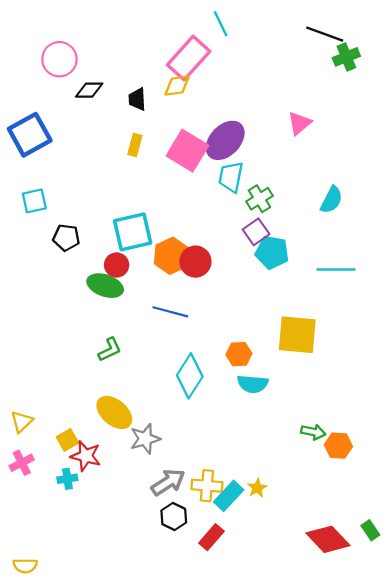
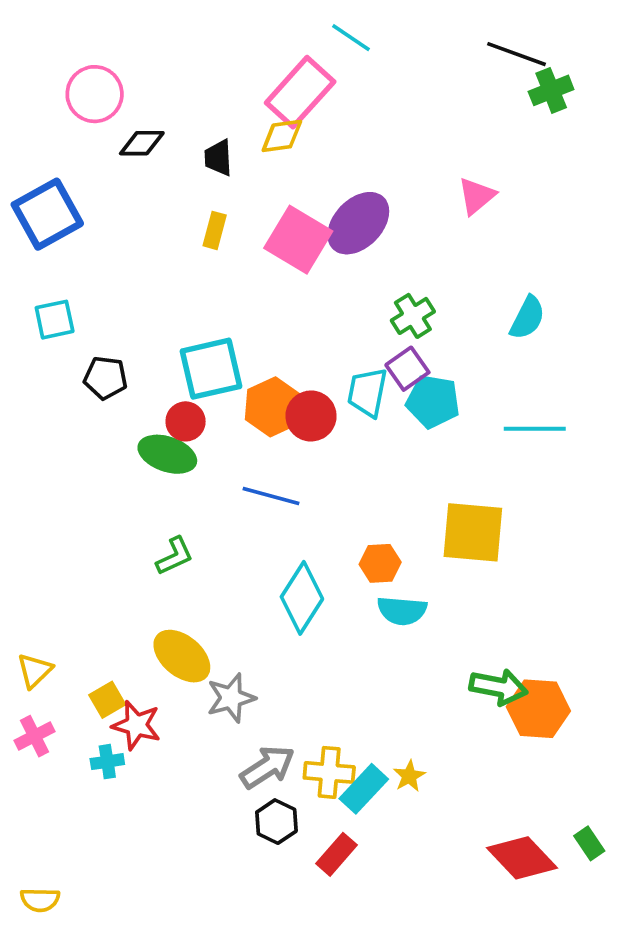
cyan line: (221, 24) -> (351, 38), turned -30
cyan trapezoid: (231, 177) -> (367, 392), moved
green arrow: (313, 432) -> (498, 687), size x1.4
orange hexagon: (338, 446) -> (538, 709), size x1.4

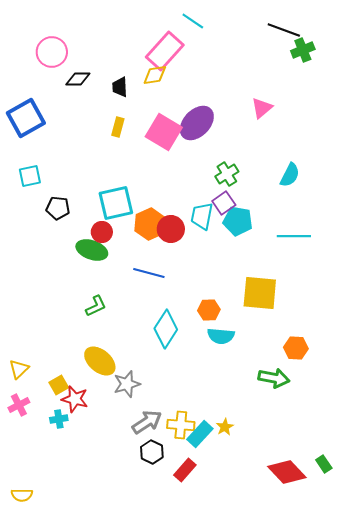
orange hexagon: (538, 709) -> (296, 348), moved, size x0.7

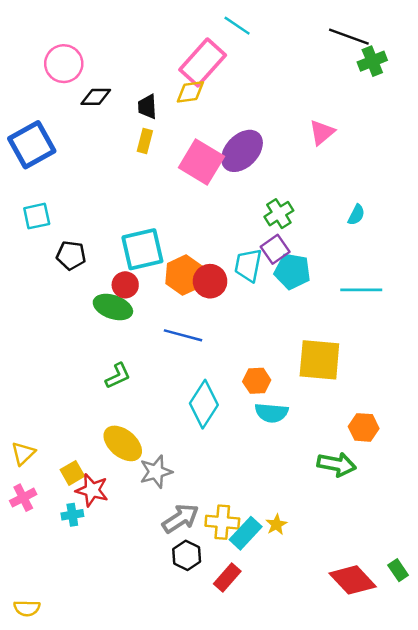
yellow rectangle: (118, 127) -> (145, 141), moved
cyan semicircle: (290, 175) -> (356, 215), size x0.7

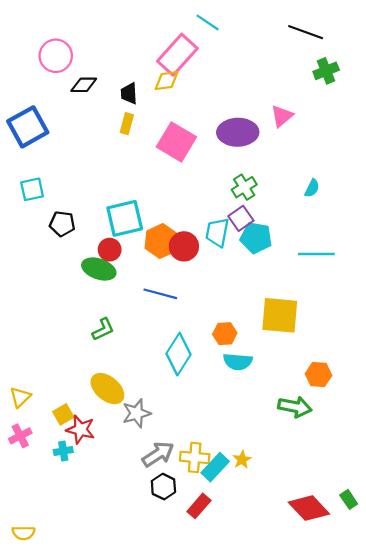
green cross: (372, 61) -> (326, 71), moved
purple ellipse: (242, 151) -> (238, 132), moved, turned 45

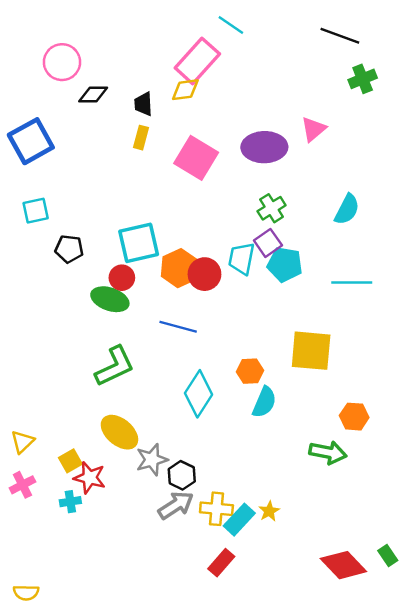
cyan semicircle: (312, 188) -> (347, 209), size x1.5
green L-shape: (103, 329) -> (115, 366), size x1.6
cyan semicircle: (238, 362) -> (264, 402), turned -72
black hexagon: (163, 487) -> (182, 475), moved

